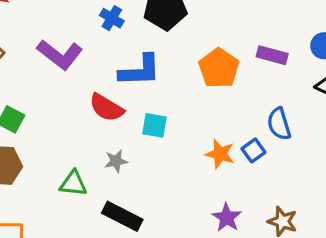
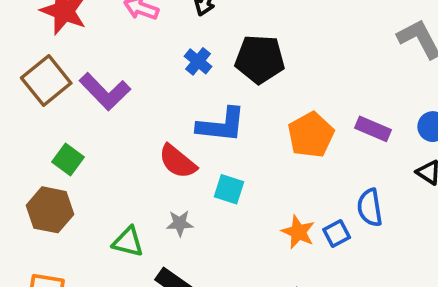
purple L-shape: (60, 55) -> (105, 92), moved

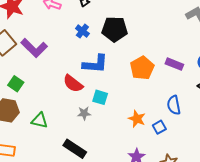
gray star: (180, 223) -> (84, 113), moved
blue square: (337, 233) -> (159, 127), moved
green triangle: (128, 242) -> (40, 120), moved

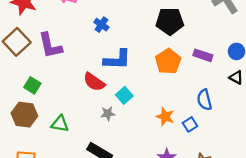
black pentagon: (115, 29) -> (170, 21), moved
purple L-shape: (34, 48) -> (50, 46), turned 36
cyan square: (100, 97) -> (124, 95), turned 35

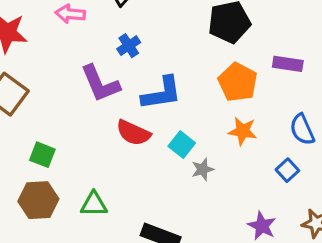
blue cross: (101, 25) -> (129, 46), turned 32
purple L-shape: (50, 46) -> (100, 84), moved
gray star: (108, 114) -> (203, 169), moved
orange star: (165, 117) -> (243, 131), moved

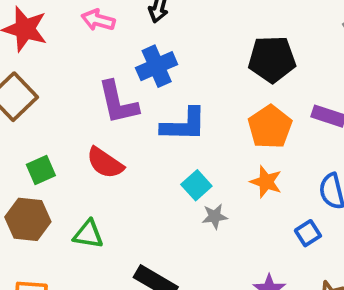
blue cross: (129, 46) -> (157, 66), size x1.5
red semicircle: (133, 133) -> (105, 163), moved
green square: (42, 155) -> (41, 170), turned 35

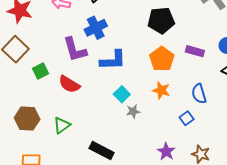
green square: (41, 170) -> (40, 71), moved
green triangle: (88, 234) -> (62, 125), turned -42

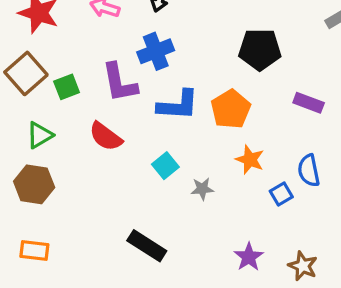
orange pentagon: (162, 59) -> (231, 109), moved
green square: (40, 71) -> (67, 87), moved
cyan square: (122, 94) -> (165, 166), moved
blue square: (187, 118) -> (281, 194), moved
green triangle: (62, 125) -> (40, 135), moved

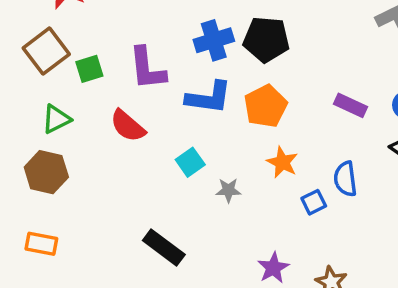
black pentagon: (260, 49) -> (266, 39), moved
blue cross: (156, 51) -> (214, 40), moved

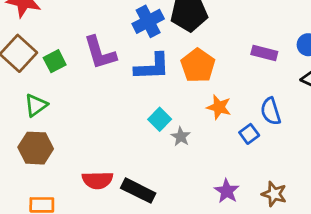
red semicircle: (128, 126) -> (97, 180), moved, turned -32
cyan square: (190, 162) -> (160, 119), moved
gray star: (228, 190) -> (181, 137), turned -30

